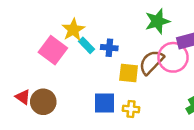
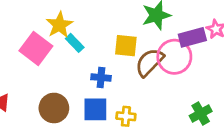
blue cross: (109, 48) -> (101, 78), moved
yellow square: (129, 73) -> (126, 46), moved
brown circle: (43, 102) -> (54, 108), moved

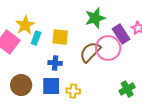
purple rectangle: (192, 37) -> (121, 34), turned 72
cyan rectangle: (75, 43) -> (36, 38), turned 64
yellow square: (126, 46) -> (60, 37), moved

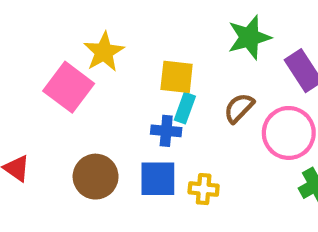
cyan rectangle: (36, 38) -> (185, 108), moved
pink circle: (108, 48) -> (289, 133), moved
brown semicircle: (90, 52) -> (239, 108), size x0.7

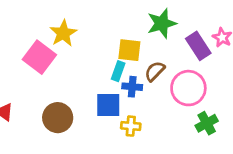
yellow square: (177, 77) -> (129, 50), moved
blue cross: (166, 131) -> (132, 87), moved
blue square: (158, 179) -> (108, 105), moved

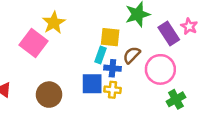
yellow cross: (131, 126) -> (112, 90), moved

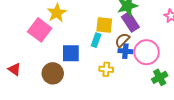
purple rectangle: (169, 33) -> (130, 22), moved
blue cross: (112, 68) -> (125, 51), moved
blue square: (92, 84) -> (71, 53), moved

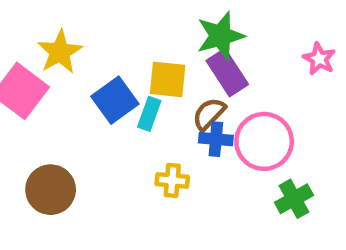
blue square: (71, 53) -> (115, 100), moved, turned -36

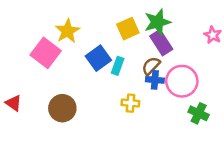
yellow square: (168, 79) -> (128, 29), moved, turned -30
green cross: (294, 199) -> (199, 113), turned -36

